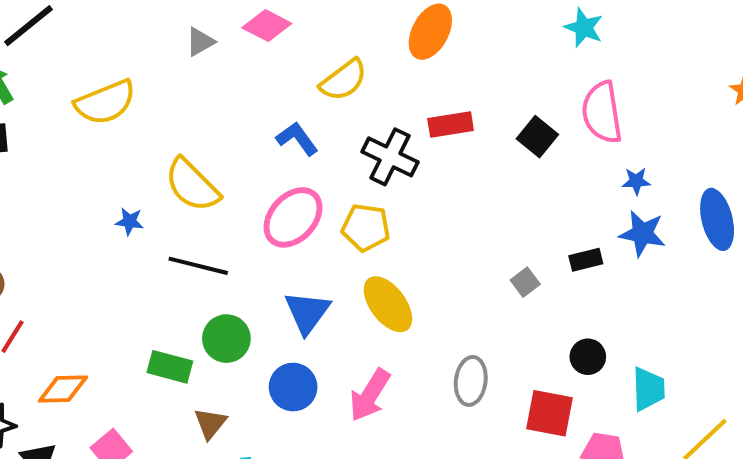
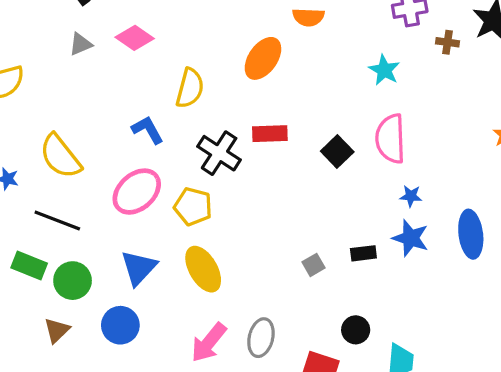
yellow semicircle: (344, 80) -> (190, 88), turned -45
green rectangle: (170, 367) -> (29, 266), moved
pink arrow: (370, 395) -> (209, 343), moved
brown triangle: (210, 423) -> (57, 330), moved

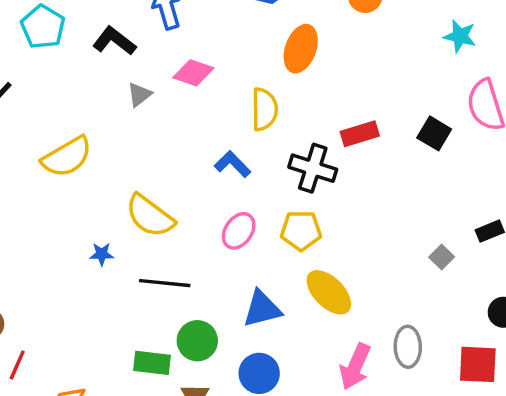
orange ellipse: (263, 58) -> (301, 49), moved
pink ellipse: (137, 192) -> (239, 231), size x0.7
green rectangle: (29, 266) -> (152, 363), moved
blue triangle: (139, 268) -> (262, 309), turned 48

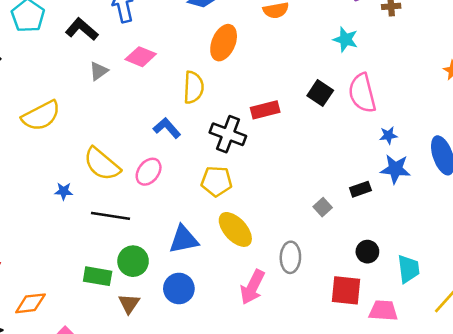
black square: (434, 133) -> (320, 93), moved
pink ellipse: (239, 231) -> (149, 172), moved
gray ellipse: (408, 347) -> (290, 257), moved

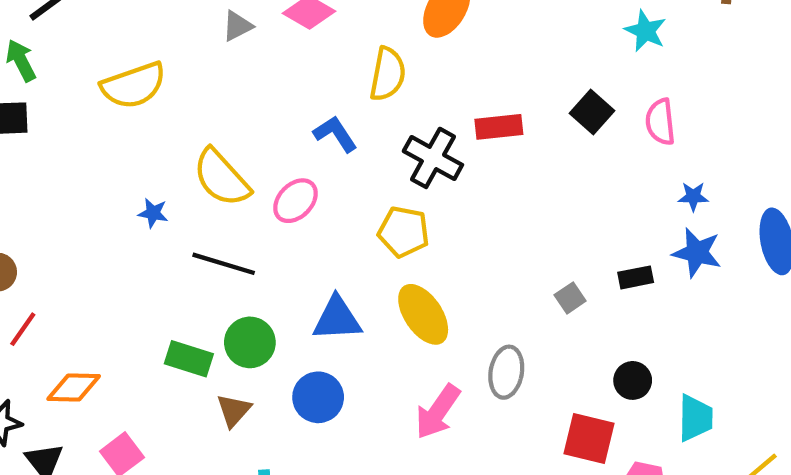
pink semicircle: (362, 93) -> (660, 122), size x0.7

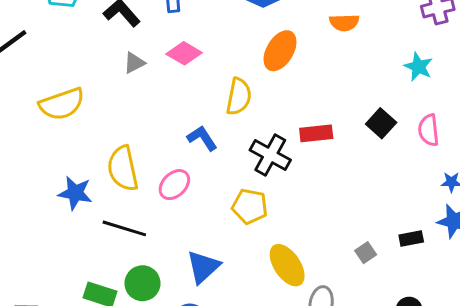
yellow semicircle: (221, 178) -> (123, 168), turned 30
blue star: (153, 213) -> (75, 193), size x1.6
yellow ellipse: (423, 314) -> (287, 265), moved
blue triangle: (337, 319) -> (203, 267), turned -39

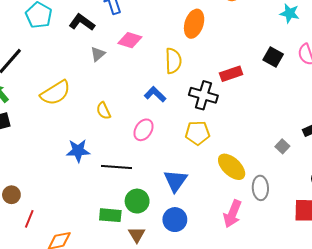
yellow semicircle: (123, 168) -> (104, 111), moved, size x0.6

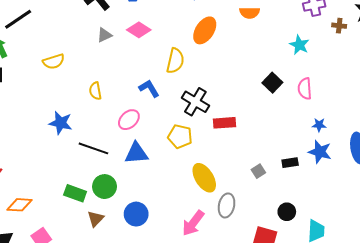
red rectangle: (231, 74) -> (224, 123), moved
yellow semicircle: (55, 93) -> (54, 61), size x0.7
blue triangle: (175, 181) -> (136, 153), moved, turned 35

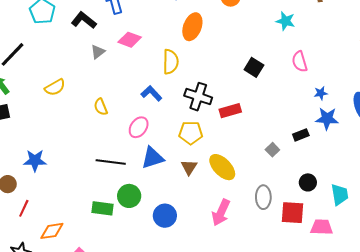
black square: (272, 83) -> (254, 67), moved
blue star: (61, 123) -> (35, 160), moved
gray ellipse: (227, 205) -> (263, 197), moved
brown triangle: (96, 219) -> (189, 167), moved

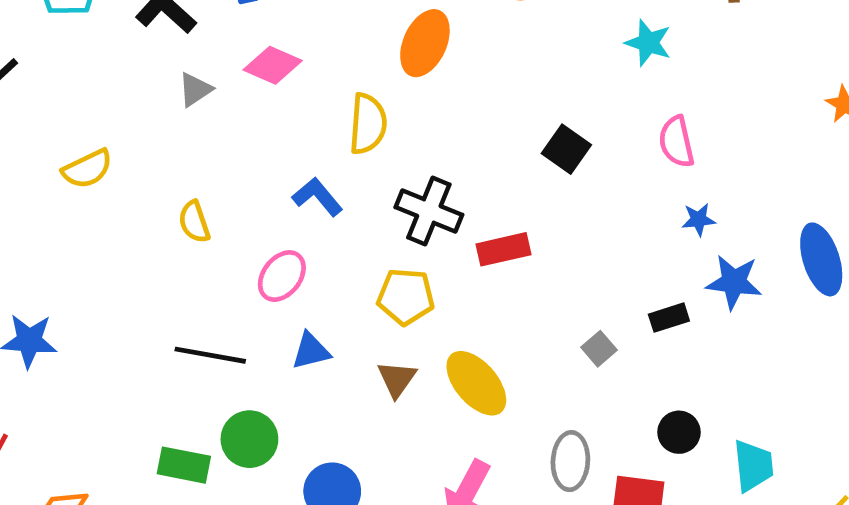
blue star: (321, 93) -> (698, 220), moved
blue triangle: (153, 158) -> (311, 351), size x0.7

